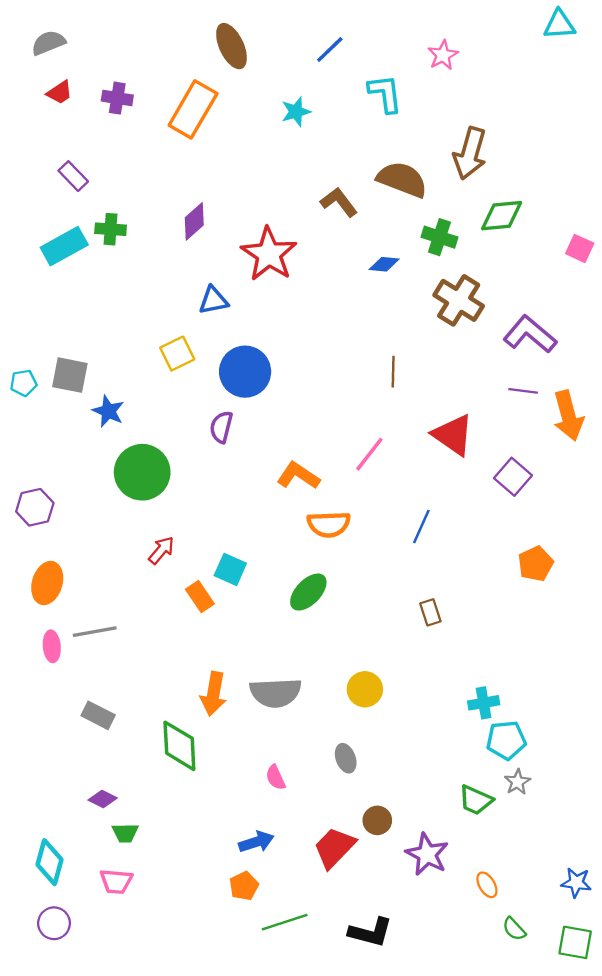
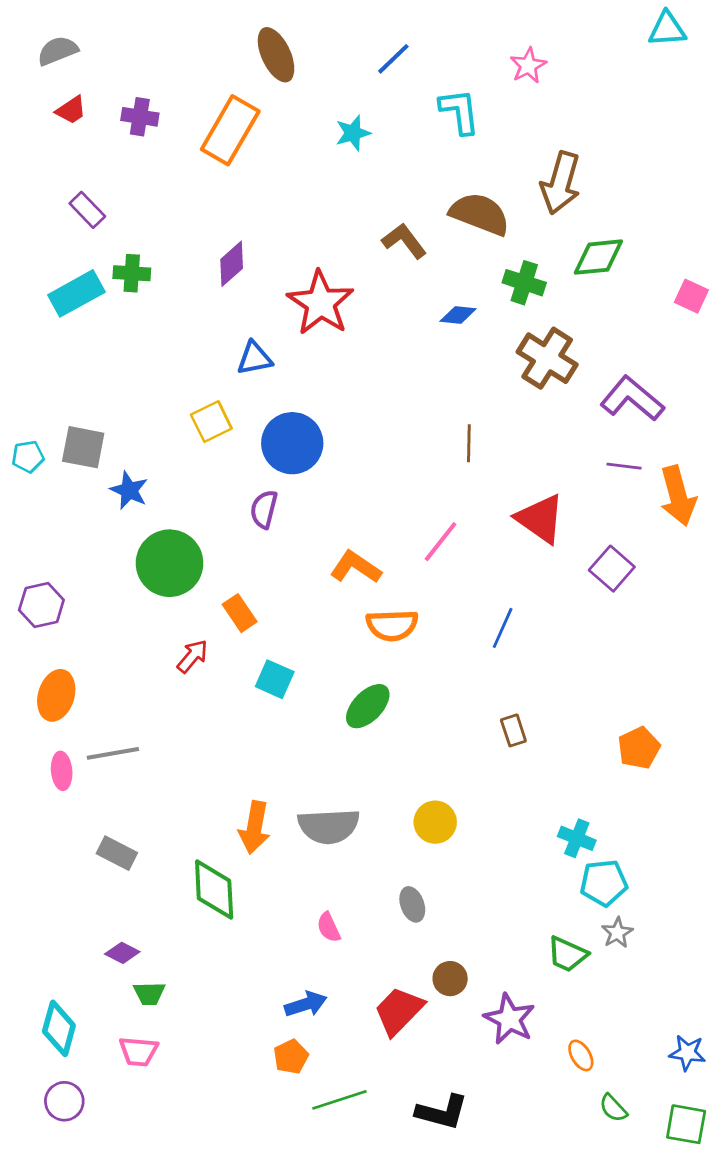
orange pentagon: (536, 564) -> (639, 748), moved
orange rectangle: (200, 597) -> (240, 613), moved
cyan cross: (484, 703) -> (577, 838), turned 32

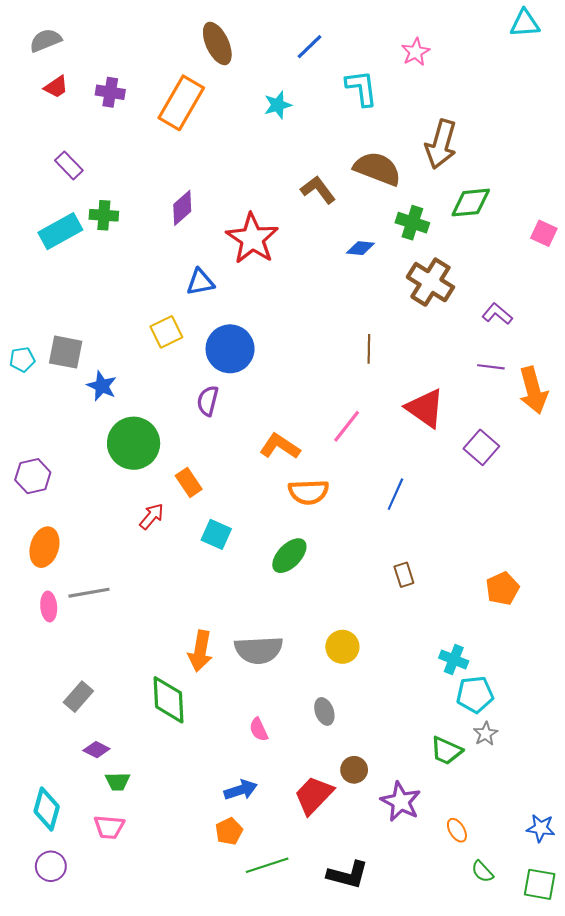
purple L-shape: (632, 399) -> (497, 314), size x0.6
gray rectangle: (117, 853) -> (78, 697), moved, turned -76

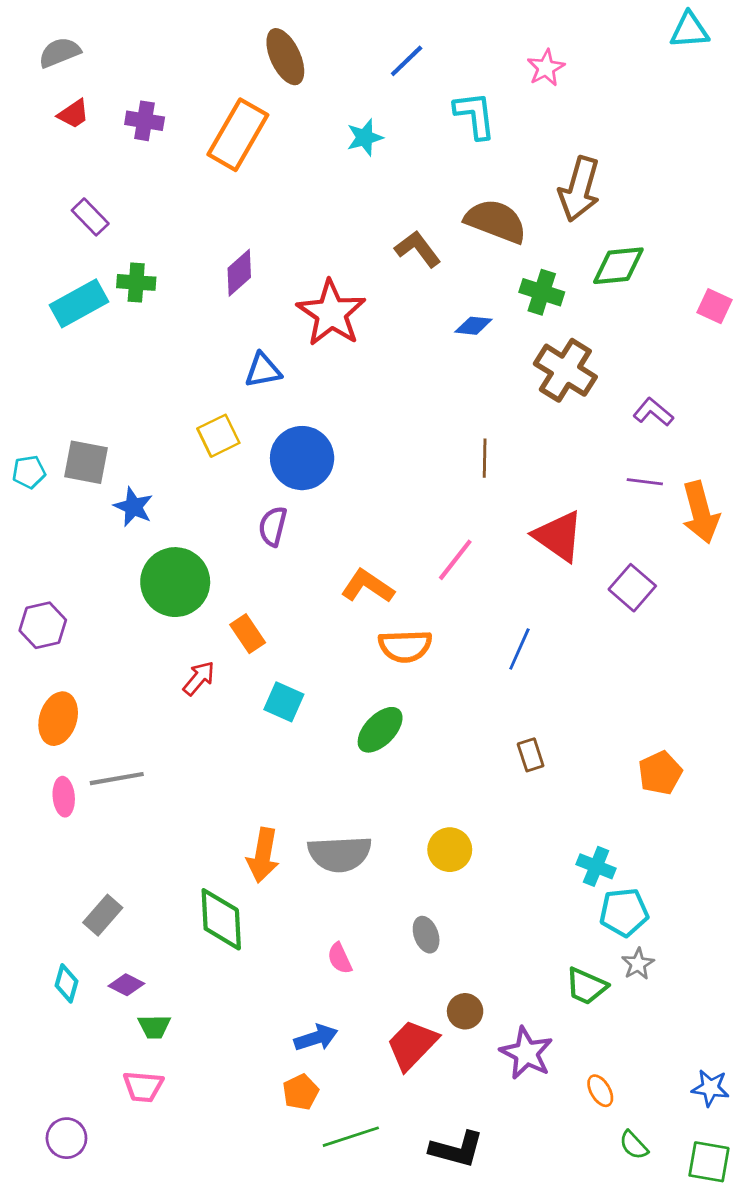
cyan diamond: (47, 809) -> (66, 983), moved, size x0.7

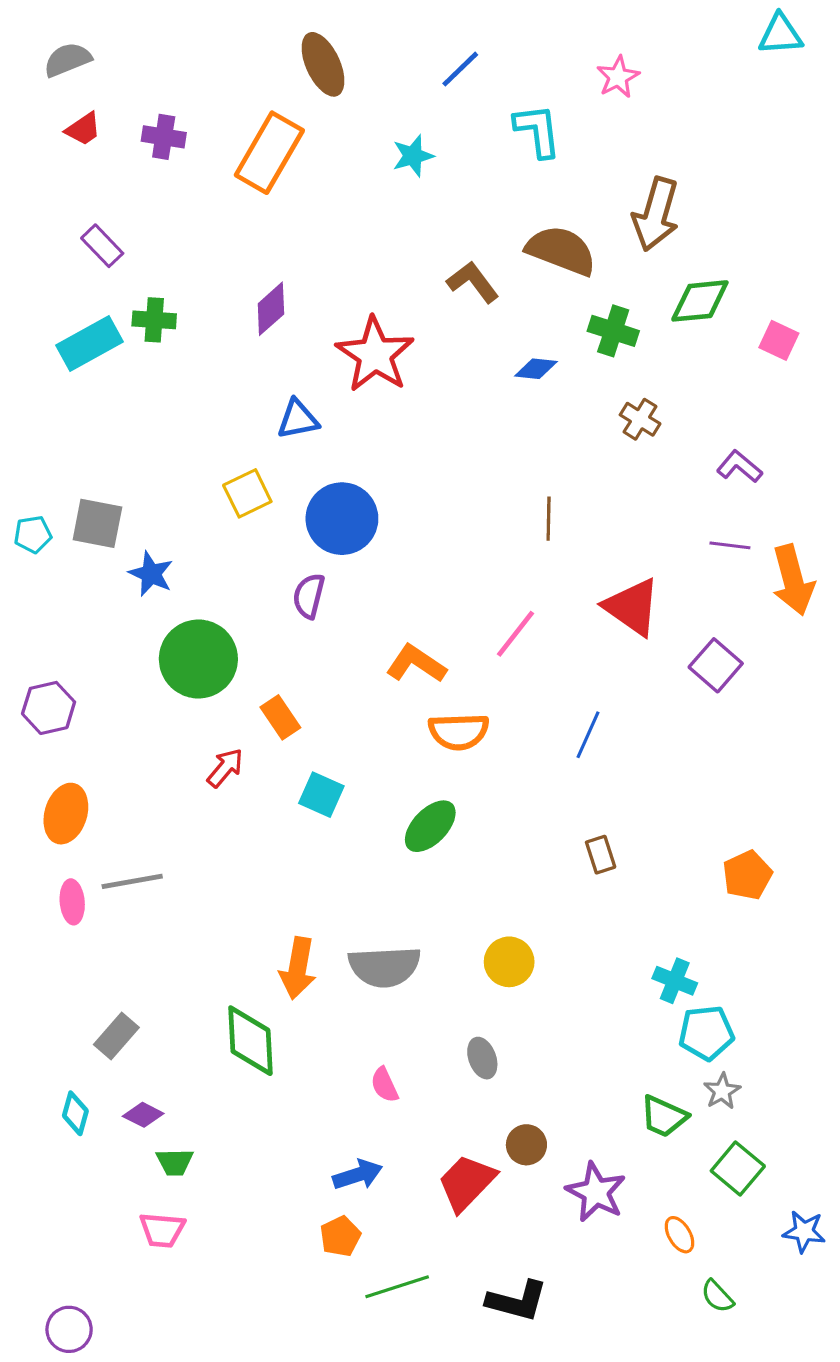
pink square: (715, 306) -> (779, 340), moved
brown cross: (565, 370) -> (640, 419), size x0.6
purple circle: (66, 1138) -> (69, 1329), moved
green square: (709, 1162) -> (738, 1168), moved, turned 30

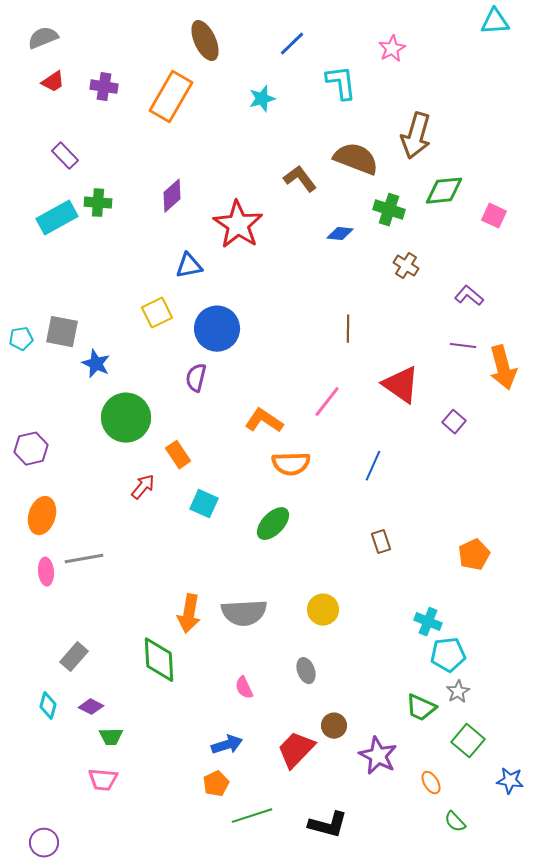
purple square: (716, 665) -> (454, 422), size x0.7

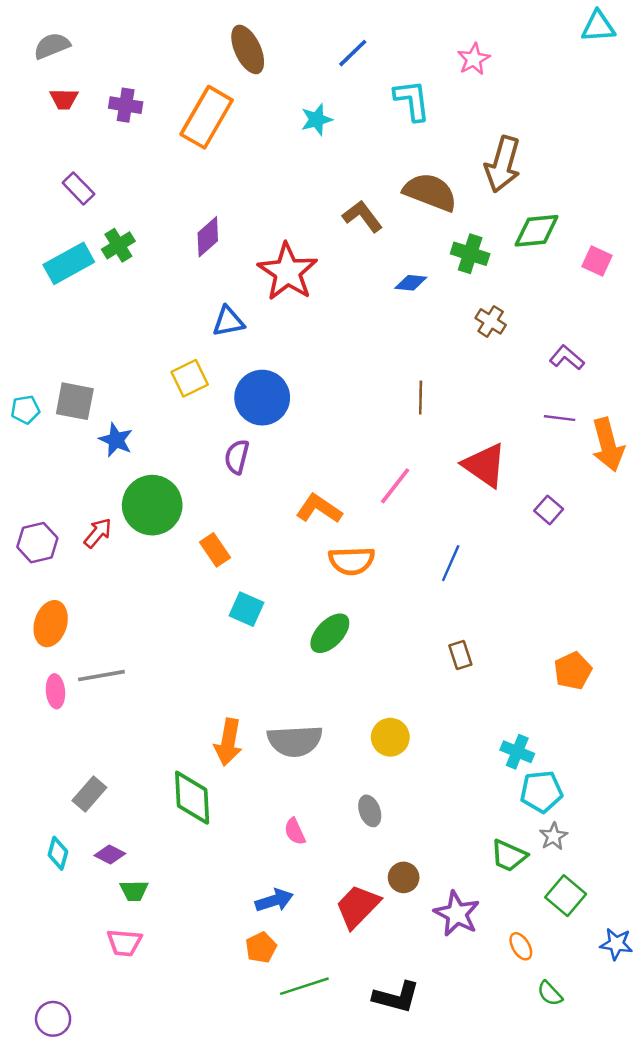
red trapezoid: (53, 82) -> (64, 99), turned 35
green cross: (98, 203) -> (118, 245), turned -36
red arrow: (143, 487) -> (98, 533), moved

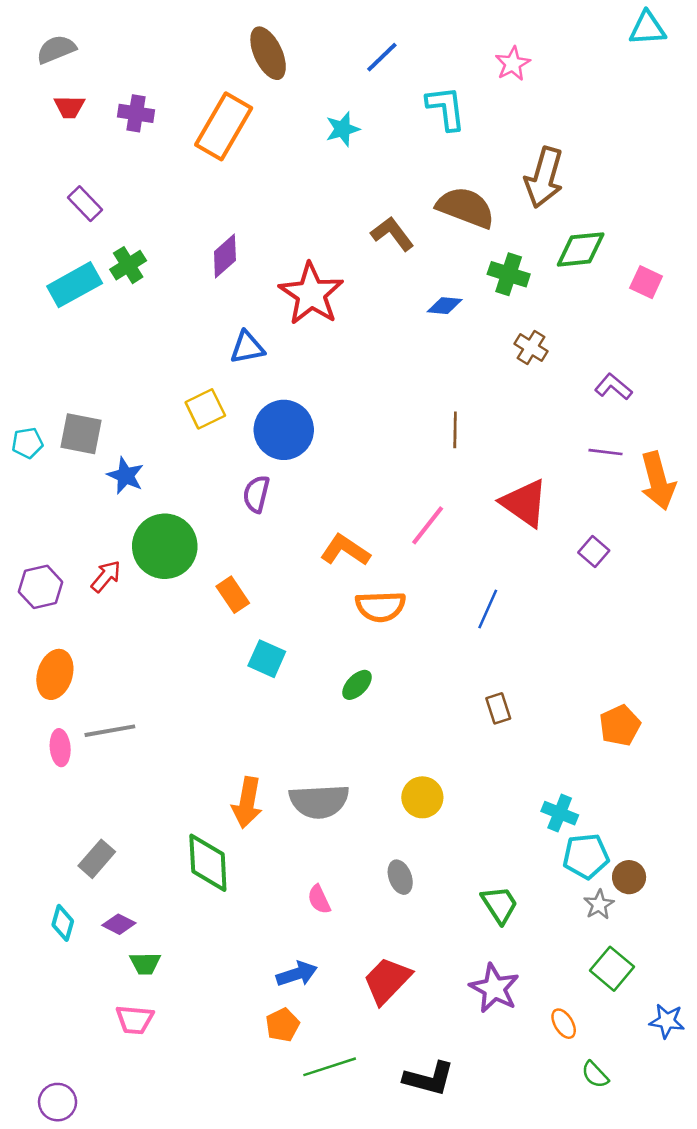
green ellipse: (330, 633) -> (357, 685), size x0.7
green trapezoid: (509, 856) -> (500, 905), moved, turned -147
brown circle: (404, 877) -> (629, 877), moved

